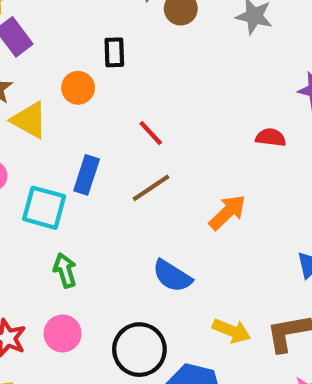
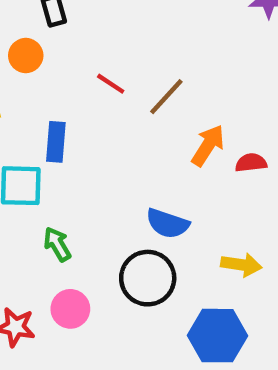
red semicircle: (271, 137) -> (251, 163), moved
brown line: (151, 188) -> (166, 97), moved
black circle: (139, 350) -> (148, 278), moved

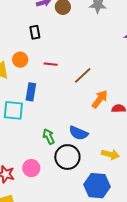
orange circle: (26, 56) -> (20, 60), moved
red line: (111, 84) -> (51, 64), moved, turned -32
green arrow: (57, 244) -> (49, 137), moved

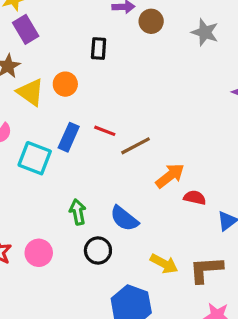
red line: (51, 64) -> (105, 131), moved
brown line: (83, 75) -> (136, 146), moved
black circle: (67, 157) -> (98, 251), size x0.7

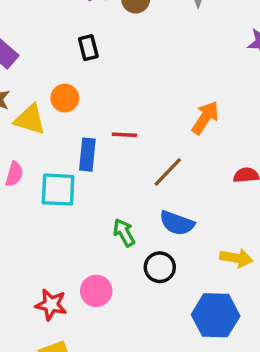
brown line: (136, 146) -> (168, 172), moved
orange arrow: (170, 176) -> (205, 118), moved

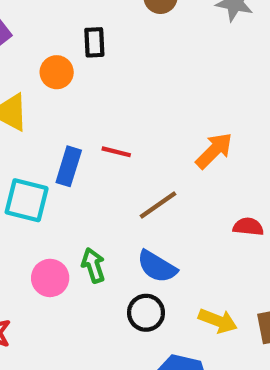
orange circle: (65, 98) -> (57, 72), moved
black circle: (160, 267) -> (146, 313), moved
pink circle: (96, 291) -> (50, 278), moved

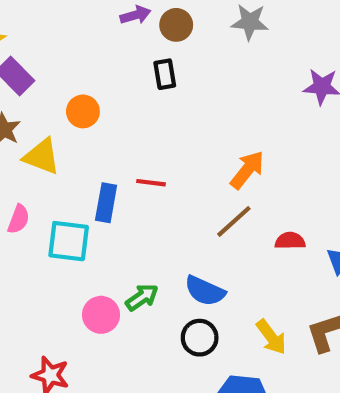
black rectangle: (94, 42) -> (165, 74), moved
brown line: (158, 205) -> (234, 221), moved
green arrow: (93, 265) -> (142, 297), turned 80
yellow arrow: (218, 321) -> (271, 337), turned 39

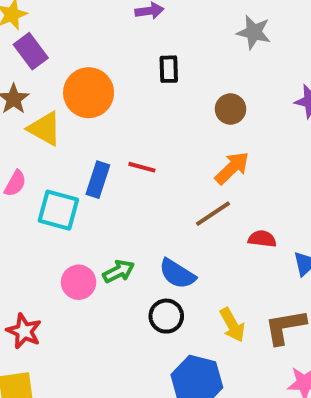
brown circle: (176, 25) -> (231, 109), moved
orange circle: (83, 111) -> (89, 93), size x1.6

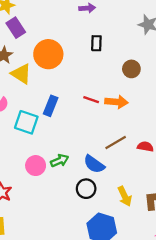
red line: (142, 167) -> (91, 100), moved
orange arrow: (232, 168) -> (116, 102), moved, turned 45
brown line: (213, 214) -> (116, 143), moved

